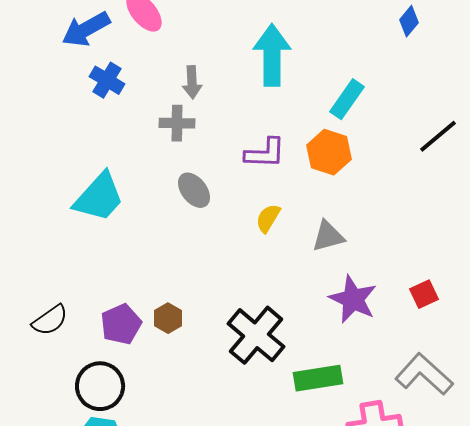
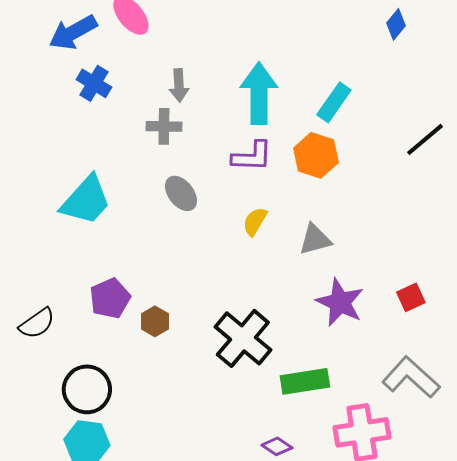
cyan arrow: (272, 55) -> (259, 93), moved
purple pentagon: (121, 324) -> (110, 298), moved

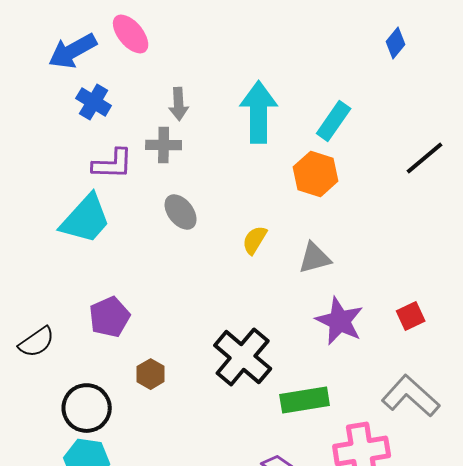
purple L-shape: (252, 156) -> (113, 164), moved
brown hexagon: (155, 321) -> (151, 374), moved

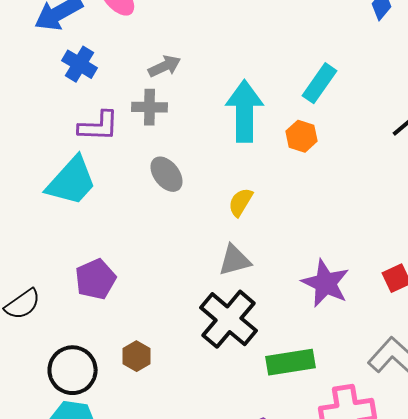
gray arrow: (179, 104) -> (164, 66), turned -112
cyan arrow: (259, 112) -> (244, 111), moved
orange hexagon: (316, 174) -> (302, 136), size x0.7
gray triangle: (315, 258) -> (234, 260), moved
brown hexagon: (151, 374) -> (136, 356), moved

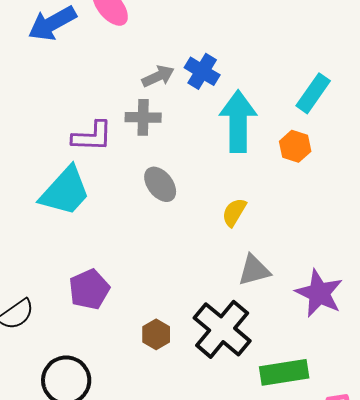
blue cross: (80, 64) -> (202, 71), moved
gray triangle: (234, 260) -> (254, 270), moved
brown hexagon: (136, 356) -> (156, 334), moved

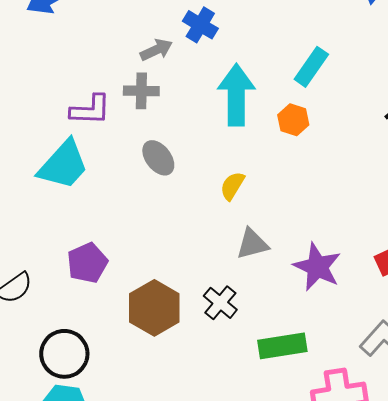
blue cross: (202, 71) -> (200, 25), moved
black cross: (222, 329) -> (220, 303), size x0.6
brown hexagon: (156, 334) -> (154, 308), size x1.8

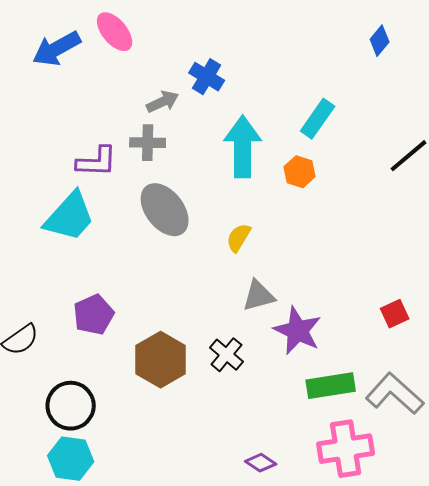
gray ellipse: (158, 158) -> (165, 210), size x1.5
purple star: (317, 267) -> (298, 331), moved
green rectangle: (282, 346) -> (331, 386), moved

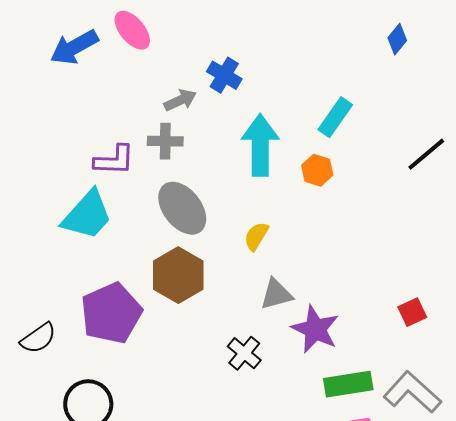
purple pentagon: (94, 315) -> (111, 313), size x1.5
brown hexagon: (161, 360) -> (178, 275), moved

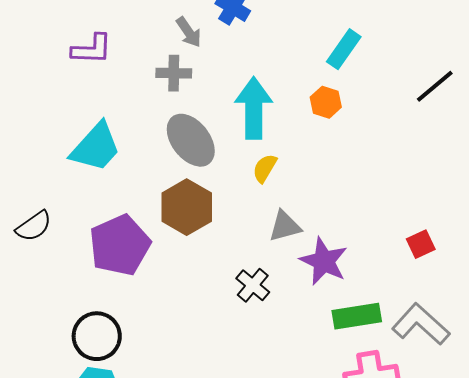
gray arrow: (180, 100) -> (189, 32), turned 80
cyan arrow: (260, 145) -> (254, 108), moved
purple L-shape: (114, 160) -> (92, 49), moved
black semicircle: (38, 338) -> (34, 226), moved

